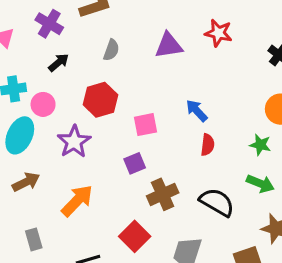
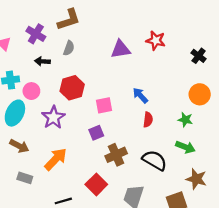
gray semicircle: (111, 50) -> (69, 48), moved
black arrow: (59, 62) -> (42, 61), turned -136
brown arrow: (26, 182) -> (19, 146), turned 54
gray rectangle: (34, 239) -> (25, 178), moved, turned -56

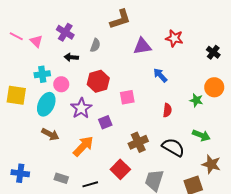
brown L-shape: (69, 20) -> (120, 19), moved
blue arrow: (140, 95) -> (160, 75), moved
green star: (185, 120) -> (196, 100), moved
purple square: (96, 133) -> (105, 122), moved
gray rectangle: (25, 178) -> (61, 178), moved

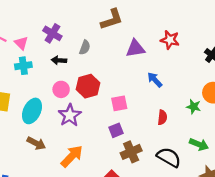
cyan cross: (42, 74) -> (23, 66), moved
pink circle: (61, 84) -> (61, 89), moved
purple square: (105, 122) -> (116, 130), moved

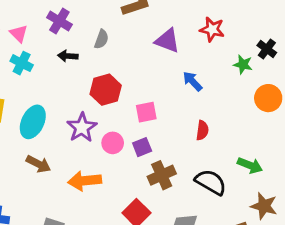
purple triangle: (135, 48) -> (167, 41), turned 30
cyan cross: (23, 66) -> (22, 63), turned 35
pink circle: (61, 89) -> (113, 143), moved
green star: (194, 107) -> (243, 64), moved
orange arrow: (72, 156) -> (85, 181), turned -140

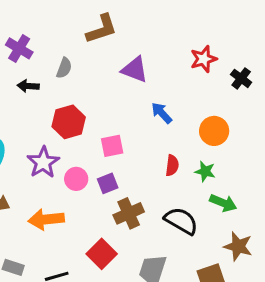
red star: (212, 29) -> (204, 59), moved, turned -30
green star: (243, 64) -> (205, 171), moved
orange circle: (268, 98) -> (214, 131), moved

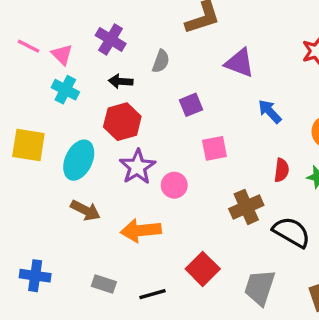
red hexagon: (69, 122) -> (122, 122), moved
purple square: (108, 183) -> (191, 105), moved
brown cross: (129, 213) -> (246, 207), moved

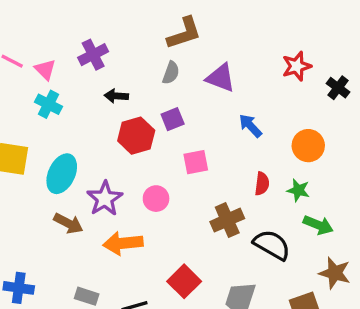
purple cross: (111, 39) -> (93, 55), turned 32
gray semicircle: (161, 61) -> (171, 73), moved
black arrow: (121, 81) -> (116, 96), moved
red hexagon: (122, 122) -> (136, 136), moved
purple star: (137, 167) -> (105, 199), moved

